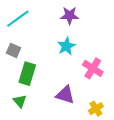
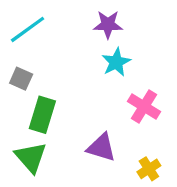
cyan star: (66, 46) -> (116, 62), moved
green triangle: (20, 101) -> (31, 157), size x1.5

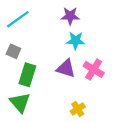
cyan star: (116, 62) -> (76, 41), turned 30
purple triangle: (101, 147) -> (66, 68), moved
yellow cross: (149, 169) -> (78, 109), moved

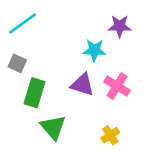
purple star: (70, 16) -> (120, 26), moved
green triangle: (20, 103) -> (53, 127), moved
yellow cross: (78, 109) -> (110, 135), moved

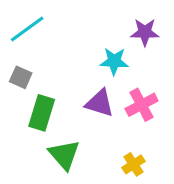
pink cross: (117, 86) -> (142, 105), turned 30

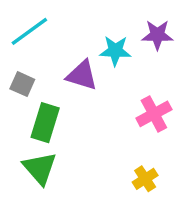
cyan star: (114, 61) -> (115, 51), moved
purple triangle: (100, 103) -> (82, 75), moved
green triangle: (64, 155) -> (40, 168), moved

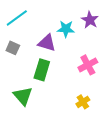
purple star: (157, 35) -> (90, 20), turned 30
green rectangle: (45, 123) -> (42, 70), moved

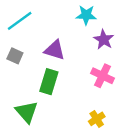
purple star: (90, 20) -> (104, 40), moved
cyan star: (66, 29) -> (86, 15), moved
pink cross: (88, 65) -> (103, 76), turned -36

